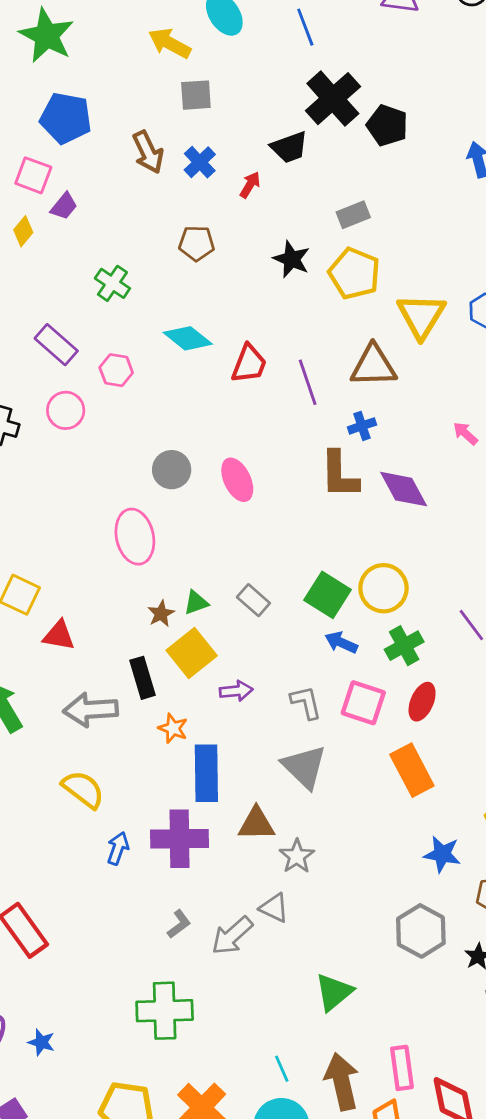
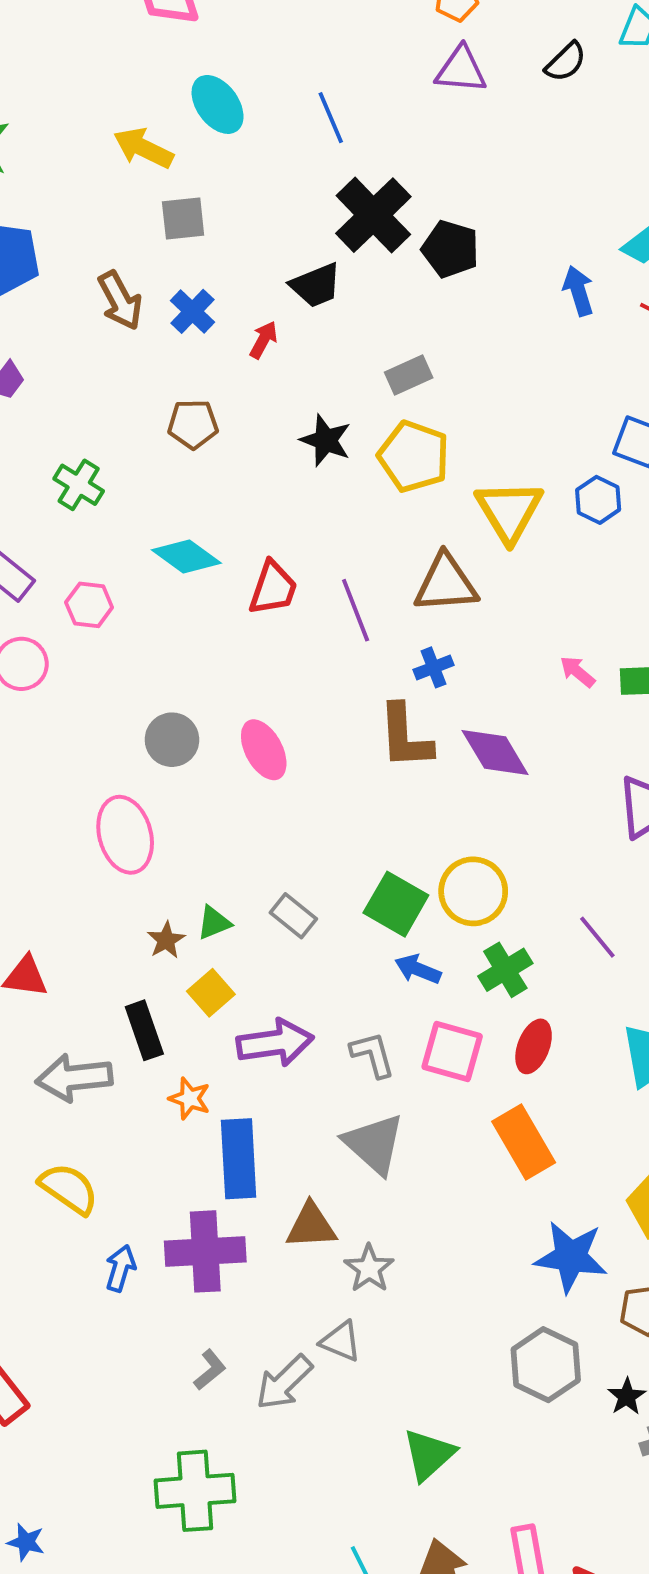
yellow square: (192, 653) -> (211, 993), size x0.7
purple arrow: (236, 691) -> (275, 1043), size x1.6
blue star: (442, 854) -> (571, 1257), size x1.4

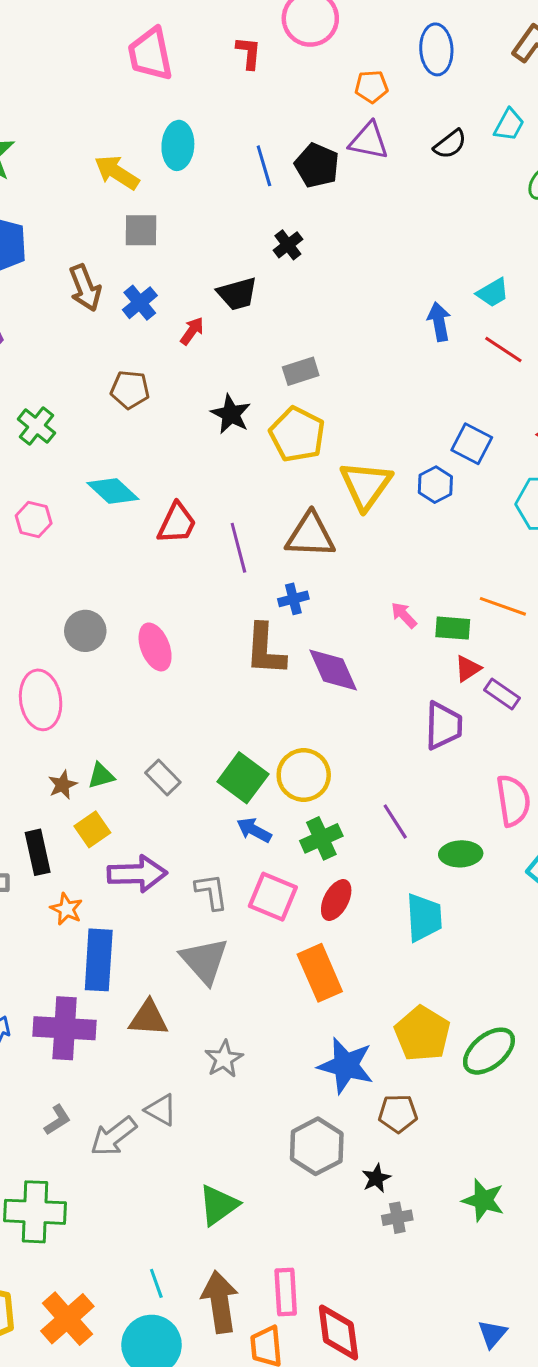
cyan ellipse: (218, 104) -> (178, 145), turned 33
black cross: (373, 215) -> (288, 245), size x0.5
black pentagon: (450, 249) -> (317, 165), moved
gray star: (369, 1268) -> (224, 1059), moved

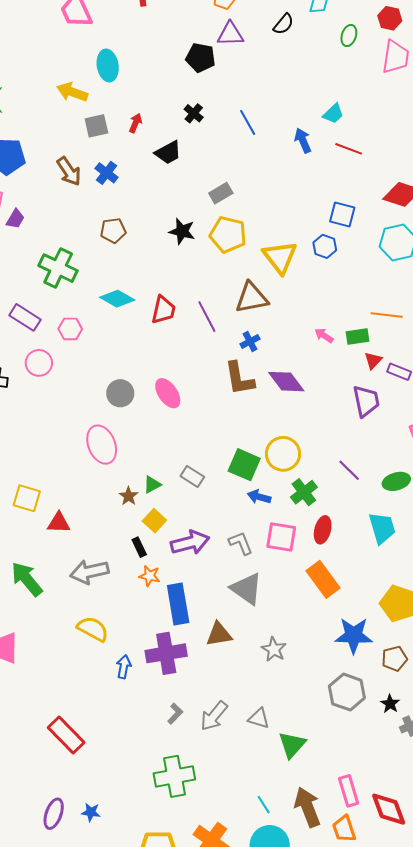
blue line: (264, 166) -> (248, 122), moved
red arrow: (192, 331) -> (135, 123), moved
green cross: (36, 426) -> (58, 268), size x1.5
black rectangle: (38, 852) -> (139, 547), moved, size x0.7
gray triangle: (161, 1110) -> (259, 718), moved

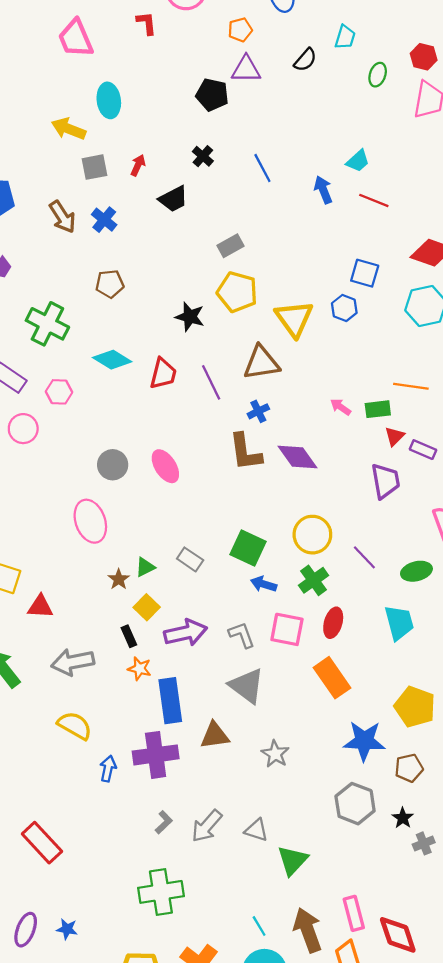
black star: (182, 231) -> (190, 317), moved
yellow circle: (283, 454) -> (312, 535), moved

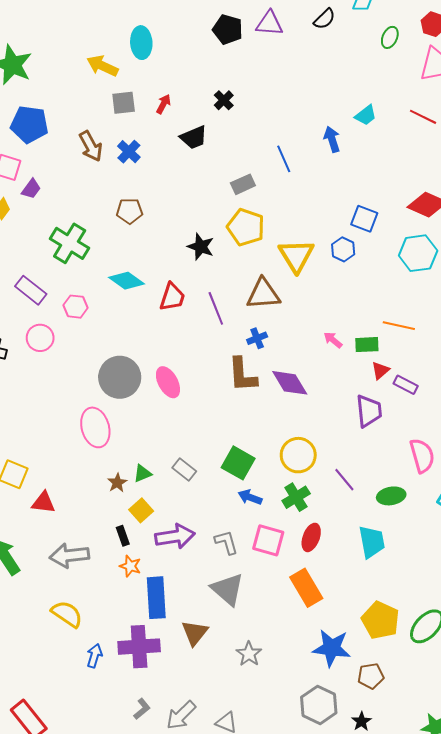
black pentagon: (212, 95) -> (228, 29), moved
blue line: (262, 168) -> (284, 159), moved
red line: (374, 200) -> (423, 117), moved
gray circle: (113, 465) -> (120, 377), size x1.5
brown triangle: (215, 736) -> (195, 633), turned -48

